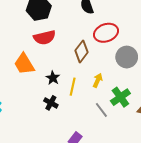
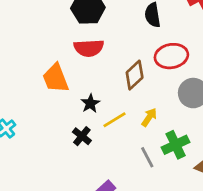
yellow line: (73, 87) -> (114, 120), turned 36

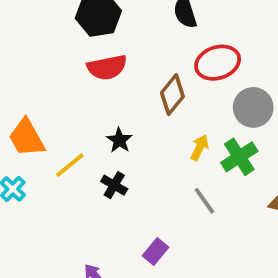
orange trapezoid: (56, 78) -> (27, 138), moved
yellow line: (114, 120) -> (70, 165), moved
green cross: (176, 145) -> (239, 157), moved

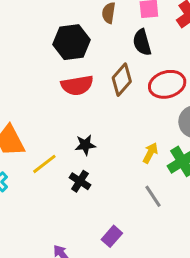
brown diamond: (172, 95) -> (122, 80), moved
black star: (119, 140) -> (85, 145), turned 30

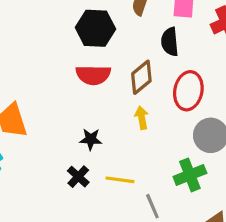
red ellipse: (167, 84) -> (188, 91), turned -72
yellow arrow: (150, 153) -> (142, 118), moved, turned -48
yellow line: (44, 164) -> (120, 180), moved, turned 35

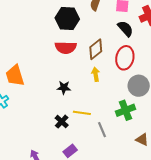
black semicircle: (170, 42) -> (125, 29), moved, turned 144
black cross: (78, 177) -> (62, 122), moved

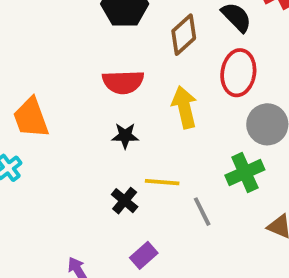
red semicircle: (66, 48) -> (123, 82), moved
brown diamond: (96, 49) -> (184, 35), moved
yellow arrow: (96, 74) -> (184, 107), size x1.5

